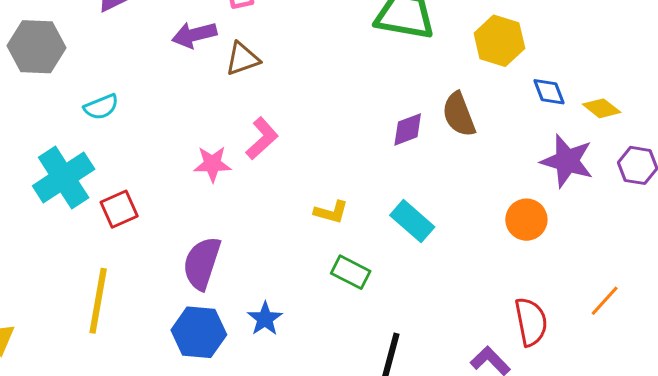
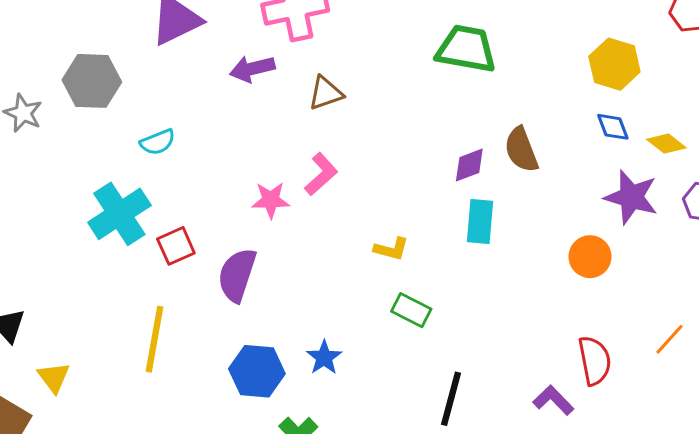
yellow hexagon: (499, 41) -> (614, 64), moved
brown triangle: (242, 59) -> (326, 93), moved
cyan rectangle: (412, 221) -> (480, 222), moved, turned 54
purple semicircle: (202, 263) -> (237, 275), moved

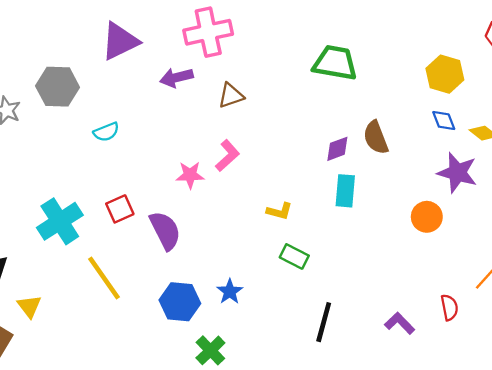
cyan cross: (119, 214) -> (60, 221), moved
purple semicircle: (237, 275) -> (165, 230), turned 135
yellow line: (155, 339) -> (104, 278), turned -45
red semicircle: (595, 361) -> (449, 307), moved, size x0.7

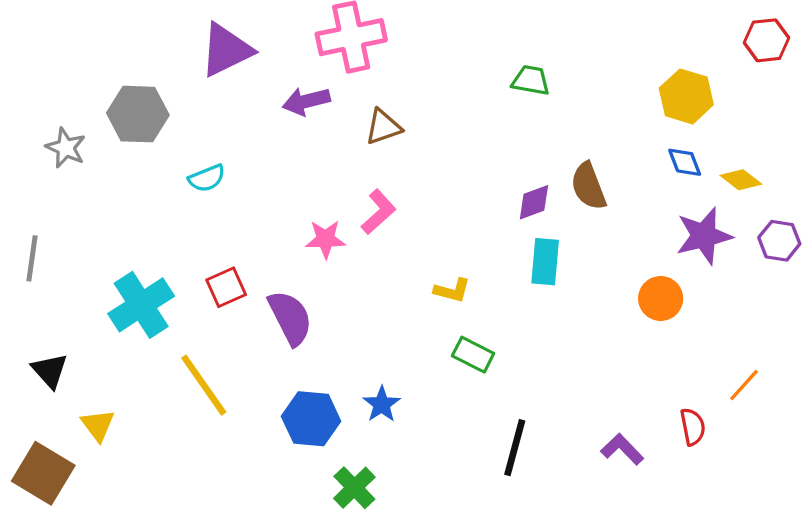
green trapezoid: (335, 63) -> (531, 80), size x0.6
purple star: (457, 173) -> (704, 236), turned -30

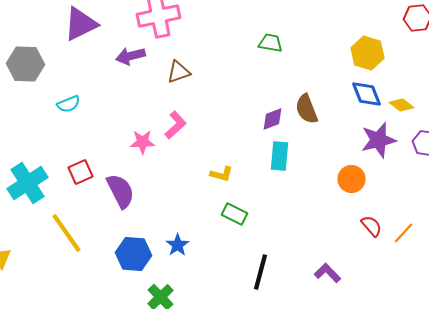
blue diamond: (685, 162) -> (366, 94), size x1.4
red semicircle: (693, 427) -> (372, 226), moved, turned -30

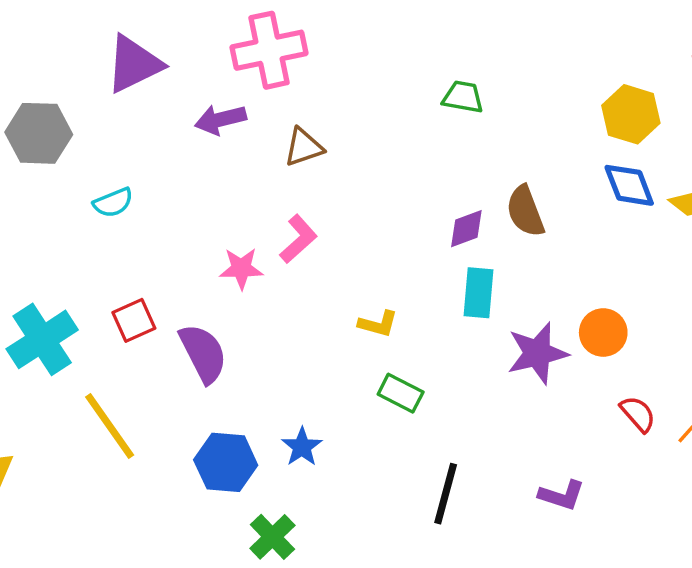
purple star: (378, 140) -> (537, 353), moved
purple L-shape: (328, 273) -> (562, 495), turned 152

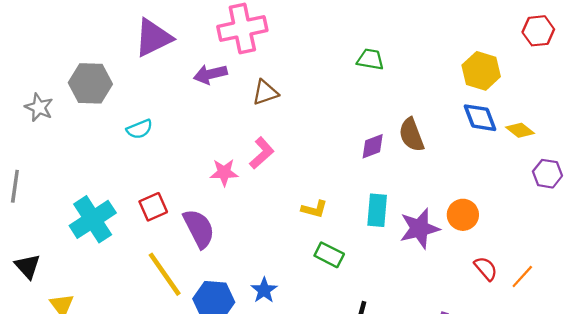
cyan rectangle: (479, 293) -> (377, 210), moved
yellow line: (110, 426) -> (165, 274), moved

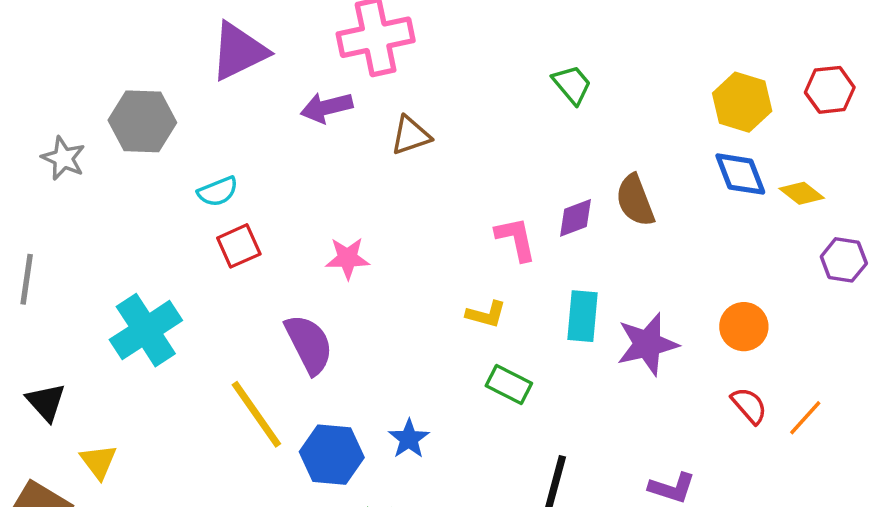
red hexagon: (538, 31) -> (830, 90), moved
green trapezoid: (370, 59) -> (572, 85), turned 40
pink L-shape: (262, 153) -> (516, 239), moved, turned -60
red square: (153, 207) -> (239, 246), moved
orange circle: (463, 215) -> (744, 327), moved

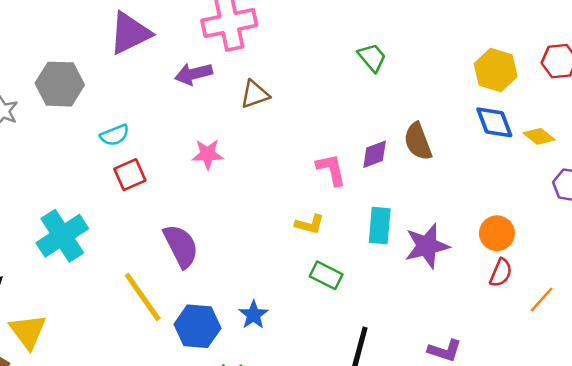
pink star: (348, 258) -> (208, 154), moved
red semicircle: (749, 406) -> (501, 273), moved, turned 64
yellow triangle: (99, 462) -> (28, 331), size x1.4

